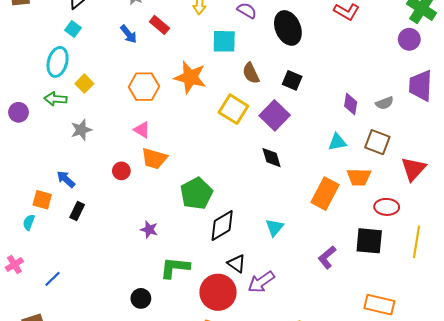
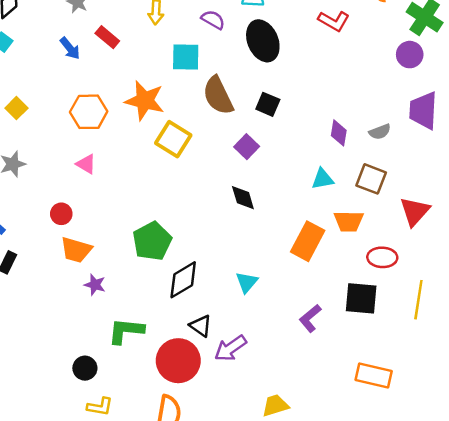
brown semicircle: (251, 73) -> (218, 96), size x1.5
yellow square: (233, 109) -> (173, 139), moved
purple square: (275, 115) -> (247, 147), size x0.7
orange trapezoid: (154, 159) -> (76, 250), moved

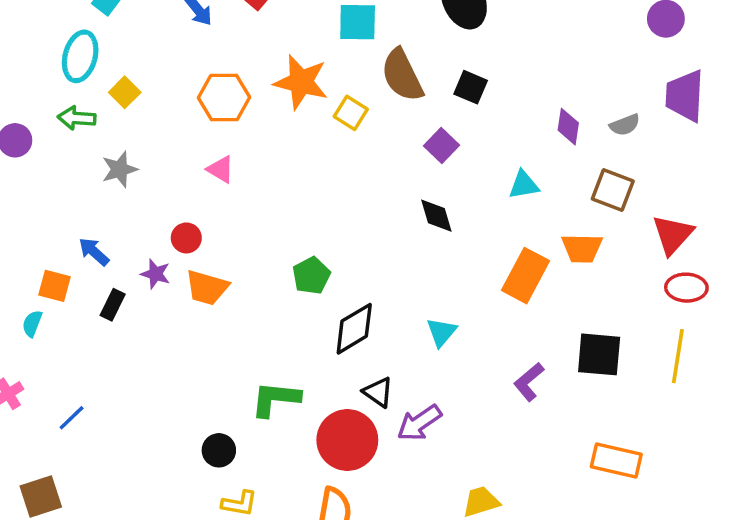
yellow square: (173, 139) -> (351, 113), moved, size x0.7
cyan triangle: (323, 179) -> (524, 185), moved
green pentagon: (152, 241) -> (311, 276), size x0.7
red ellipse: (382, 257) -> (686, 288), moved
purple star: (95, 285) -> (155, 274), moved

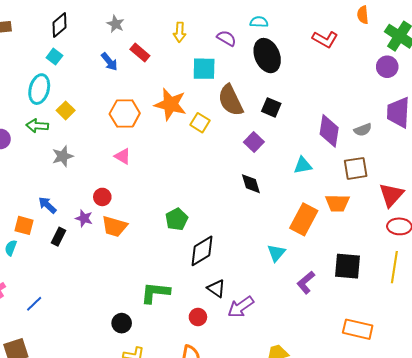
purple diamond: (568, 127) -> (329, 131), size x1.5
brown square: (613, 190) -> (356, 168), turned -30
cyan triangle: (442, 332) -> (276, 253), moved
red circle: (347, 440) -> (198, 317), size x0.5

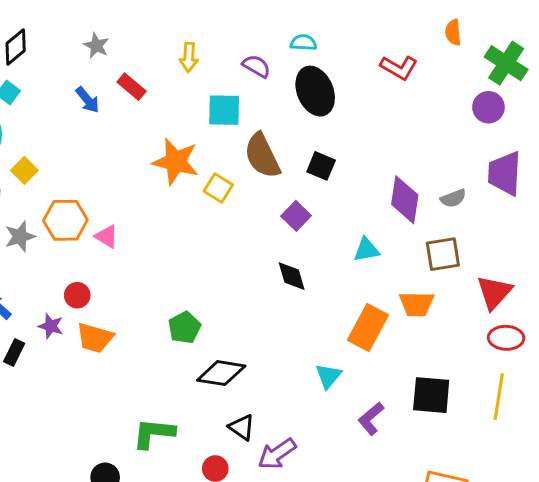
orange hexagon: (125, 114) -> (65, 220), moved
black diamond: (202, 251) -> (221, 373), turned 40

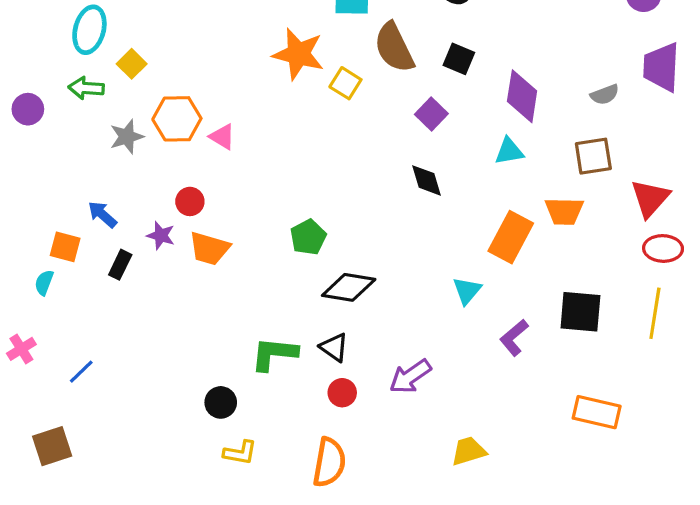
purple diamond: (405, 200) -> (522, 96), moved
black triangle: (242, 427) -> (334, 347), moved

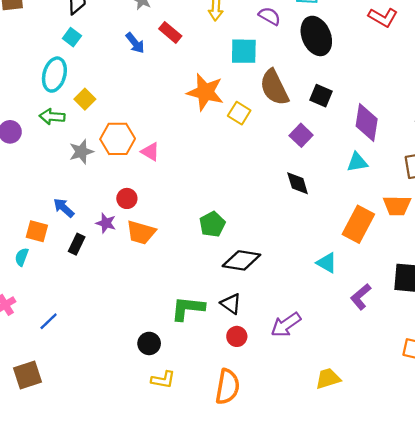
cyan triangle: (467, 291) -> (327, 263), turned -40

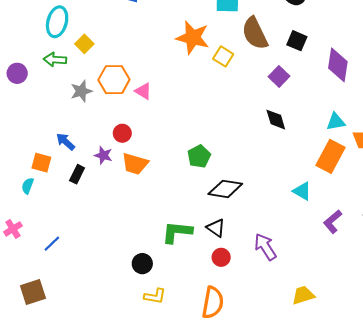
cyan triangle: (357, 162) -> (336, 122), moved
purple arrow: (286, 325) -> (265, 247), turned 92

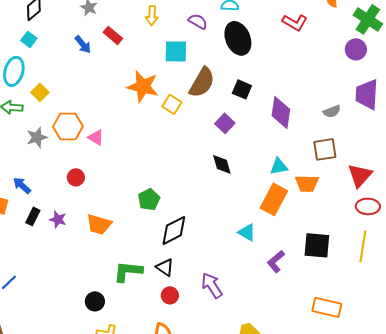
brown semicircle: (255, 33) -> (202, 82), turned -124
purple star: (103, 155) -> (58, 219), moved
orange trapezoid: (135, 164) -> (99, 224), moved
black diamond: (225, 189) -> (174, 230), turned -36

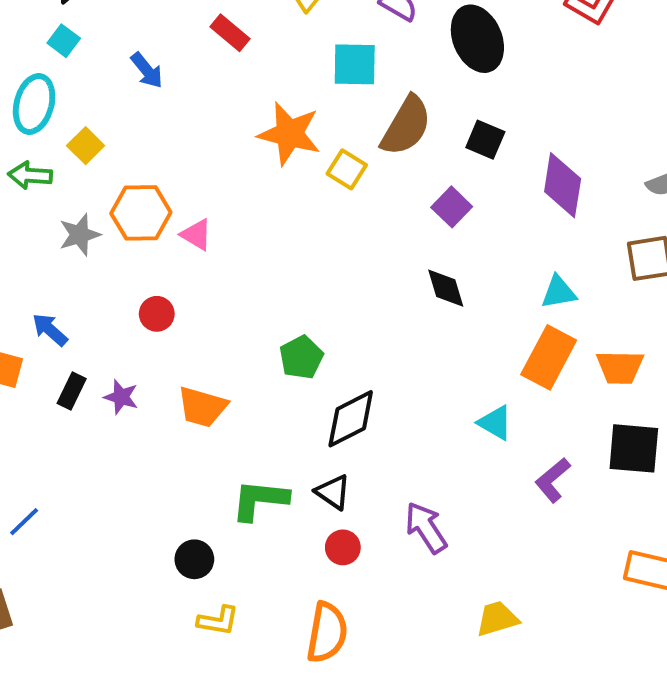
blue arrow: (83, 44) -> (147, 70), moved
orange trapezoid: (307, 183) -> (620, 367), moved

